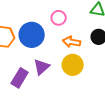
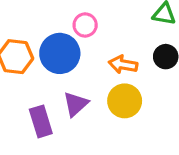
pink circle: (59, 18) -> (85, 25), moved
purple rectangle: (20, 78) -> (41, 121), turned -48

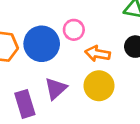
pink circle: (85, 25) -> (74, 30), moved

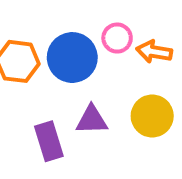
orange arrow: (98, 54) -> (154, 52), moved
purple triangle: (56, 89) -> (92, 120), turned 40

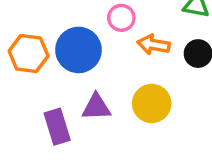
pink circle: (117, 38) -> (121, 18), moved

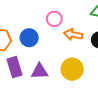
blue circle: (79, 50) -> (29, 38), size x0.7
purple rectangle: (57, 127) -> (14, 67), moved

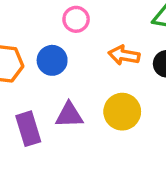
pink circle: (54, 19) -> (76, 19), moved
purple rectangle: (14, 67) -> (28, 129), moved

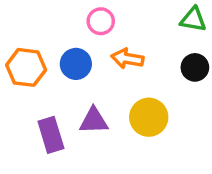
orange arrow: (124, 55) -> (127, 59), moved

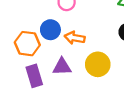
orange arrow: (127, 59) -> (75, 38), moved
orange hexagon: (26, 67) -> (27, 44), moved

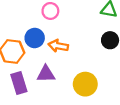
yellow circle: (98, 64) -> (85, 84), moved

